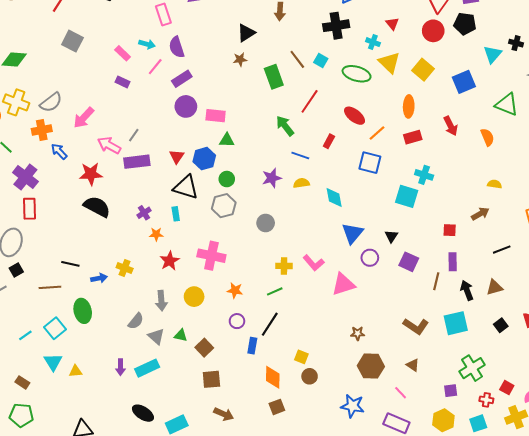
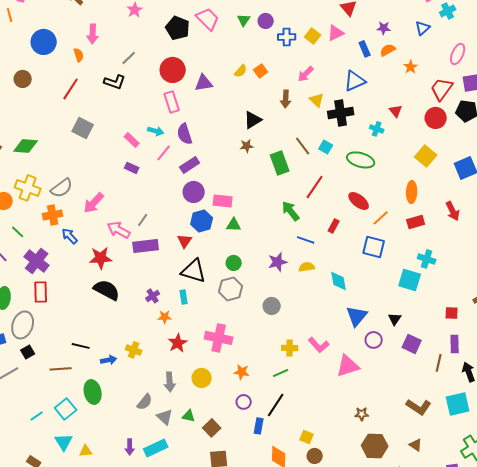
yellow triangle: (389, 63) -> (317, 100), moved, size x0.7
blue hexagon: (204, 159) -> (202, 221), moved

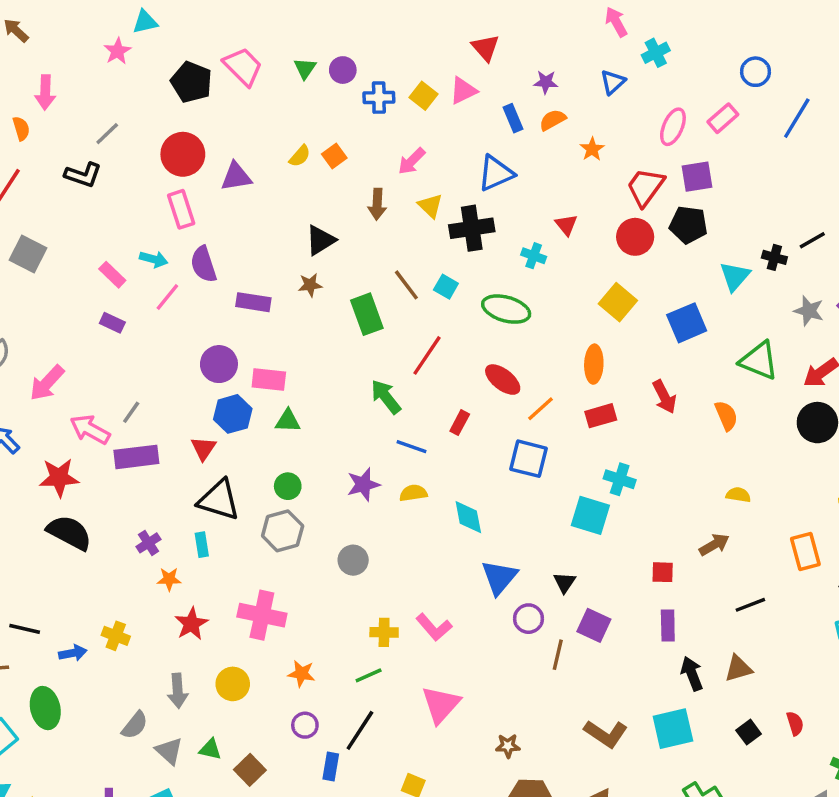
purple rectangle: (190, 165) -> (253, 302), moved, turned 42
brown line: (439, 363) -> (558, 655), moved
pink triangle: (348, 366) -> (441, 705), moved, turned -30

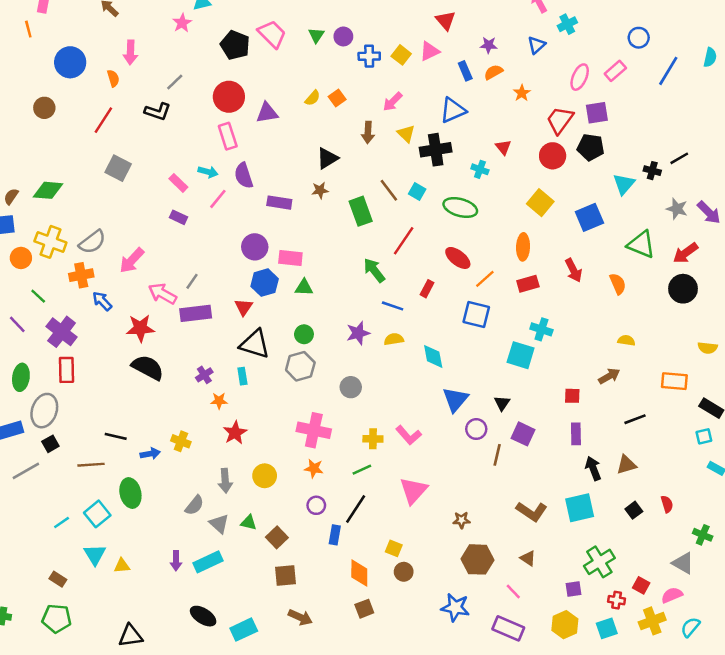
orange rectangle: (805, 552) -> (674, 381), turned -70
pink cross: (262, 615) -> (314, 430), moved

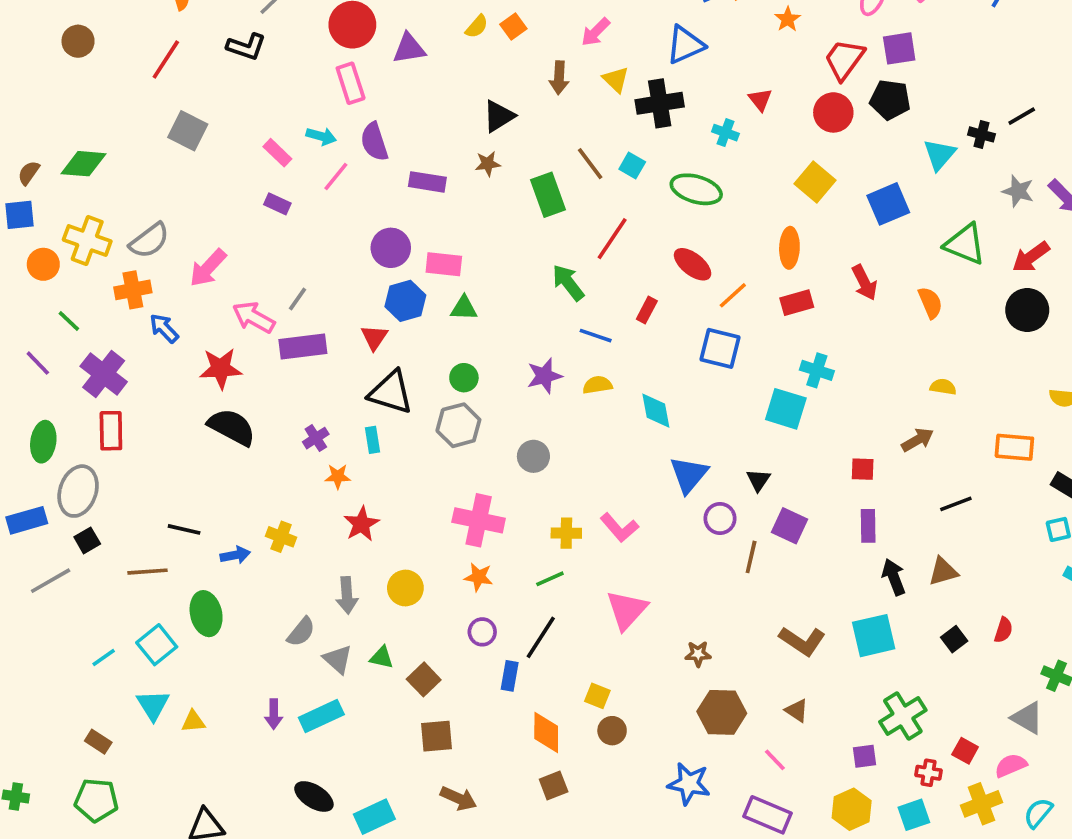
red semicircle: (667, 504) -> (1003, 630), turned 35

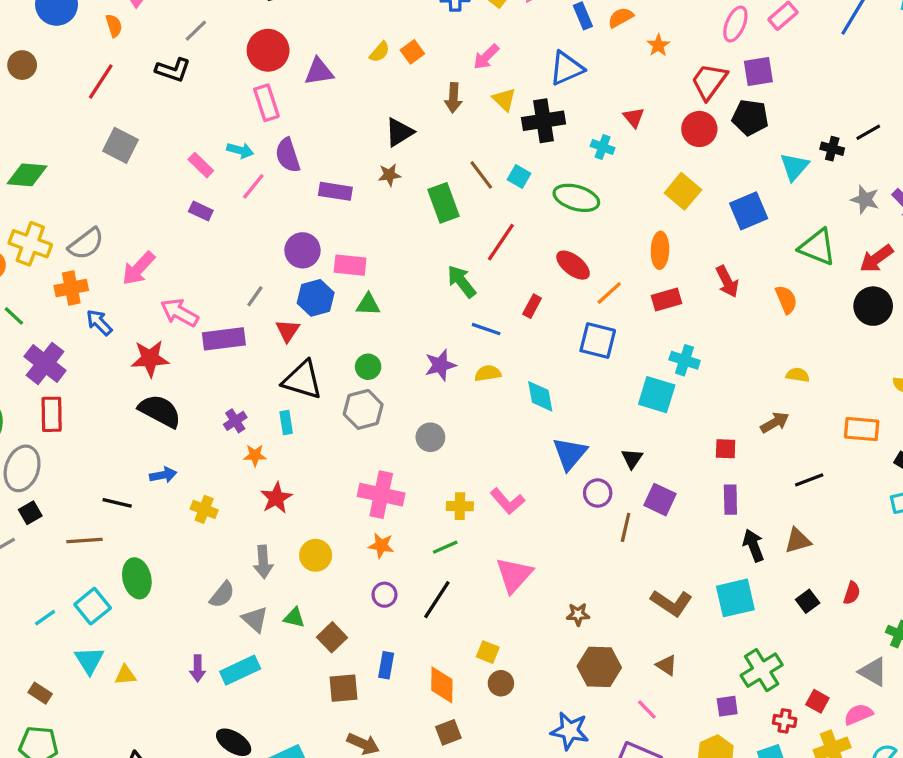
gray line: (297, 299) -> (255, 296), moved
blue arrow: (235, 555) -> (163, 475), moved
blue rectangle: (510, 676) -> (386, 665), moved

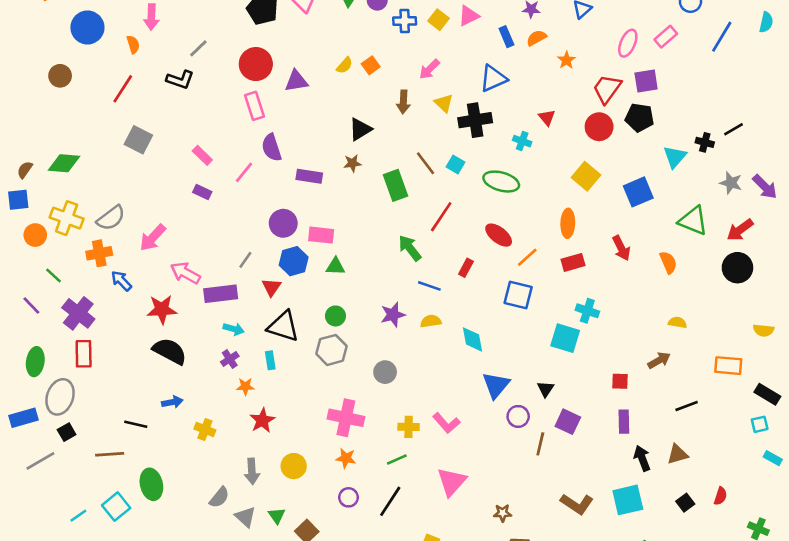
cyan arrow: (240, 150) -> (234, 329), moved
green triangle: (294, 618) -> (277, 516), turned 42

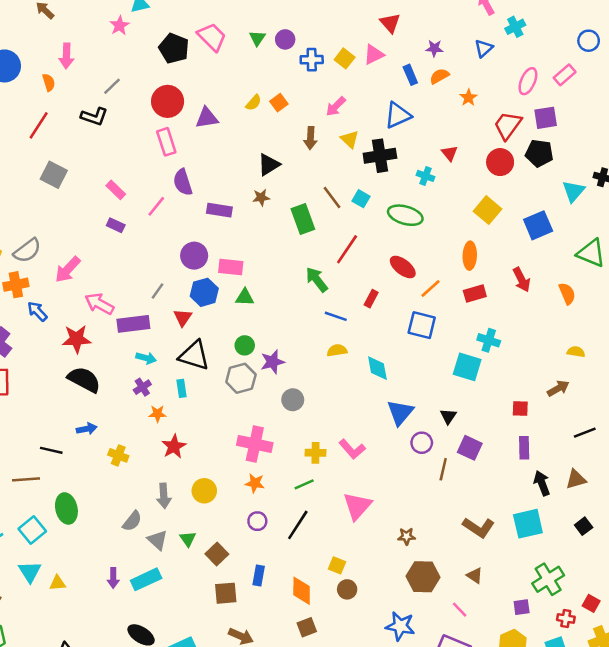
purple star: (393, 315) -> (273, 362), moved

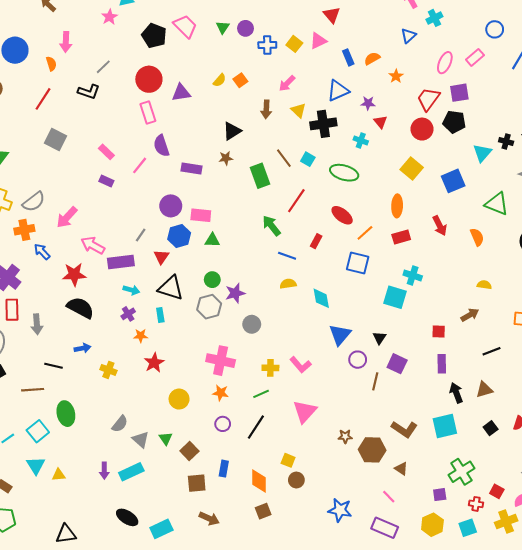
purple star: (434, 48) -> (368, 103), moved
gray arrow: (164, 496) -> (37, 324), moved
brown hexagon: (423, 577) -> (372, 450), moved

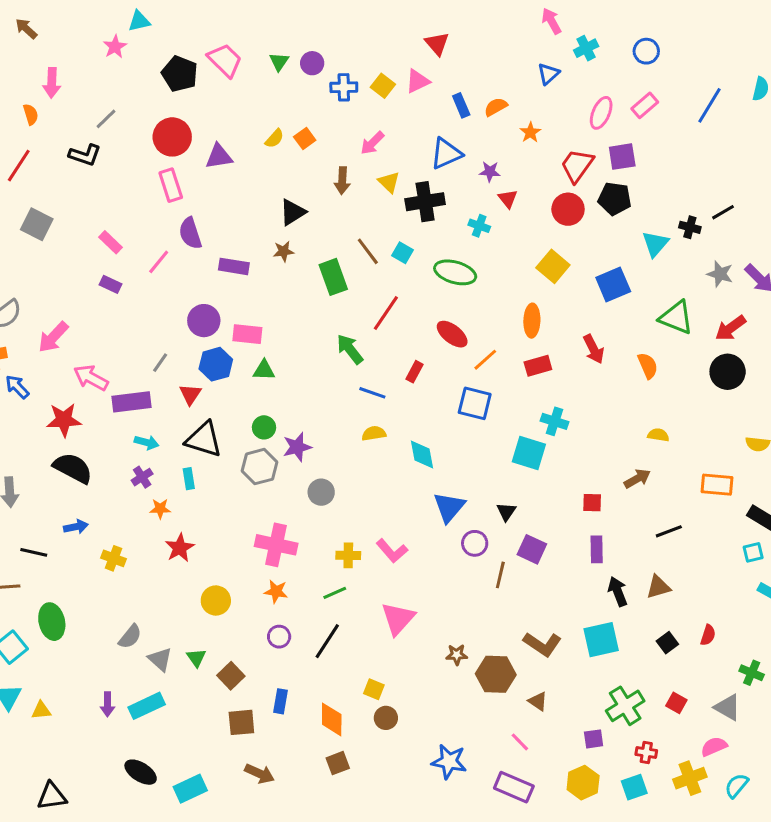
blue circle: (495, 29) -> (646, 51), moved
red square: (497, 491) -> (676, 703), moved

